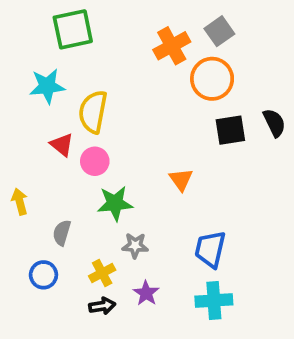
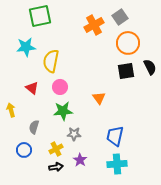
orange circle: (212, 79) -> (128, 43), moved
red triangle: (62, 145) -> (32, 88), moved
pink circle: (95, 161) -> (60, 87), moved

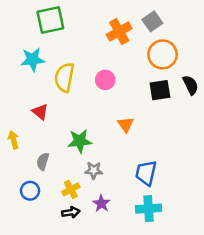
pink circle: (60, 87) -> (105, 80), moved

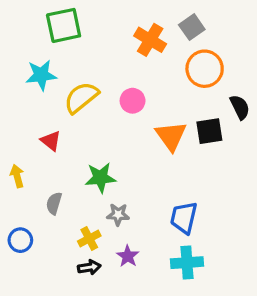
orange cross: (119, 31) -> (150, 40), turned -30
yellow semicircle: (64, 77) -> (81, 98), turned 40
black square: (160, 90) -> (209, 131), moved
orange triangle: (126, 124) -> (171, 136), moved, size x1.5
blue circle: (30, 191) -> (20, 240), moved

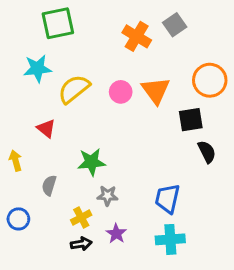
orange circle: (205, 69) -> (210, 80), moved
black semicircle: (240, 107) -> (207, 152), moved
orange triangle: (171, 136) -> (156, 90), moved

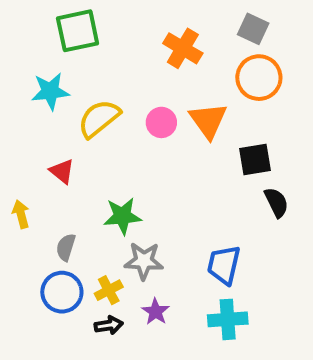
gray square: (175, 25) -> (253, 29), moved, turned -30
orange circle: (210, 80) -> (259, 78), moved
gray star: (108, 196) -> (144, 261), size x1.4
blue circle: (18, 219) -> (62, 292), moved, size x1.4

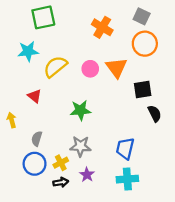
green star: (122, 216) -> (80, 110), moved

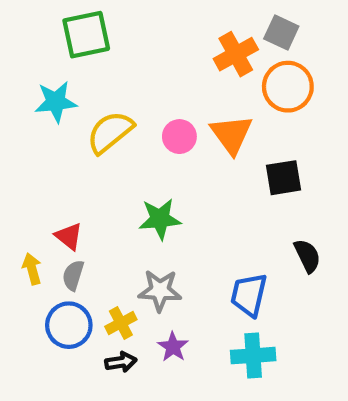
orange cross: (102, 27) -> (236, 54), moved, turned 30
red triangle: (35, 96) -> (69, 236), moved
black semicircle: (155, 114) -> (307, 256), moved
yellow arrow: (12, 120) -> (32, 269), moved

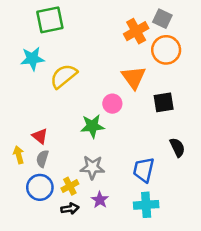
pink circle: (179, 137) -> (112, 104), moved

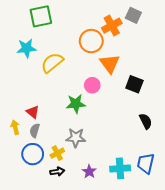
orange circle: (166, 50) -> (91, 41), moved
black square: (164, 102) -> (134, 84), turned 30
blue trapezoid: (144, 170) -> (146, 163), moved
purple star: (100, 200) -> (89, 172), moved

